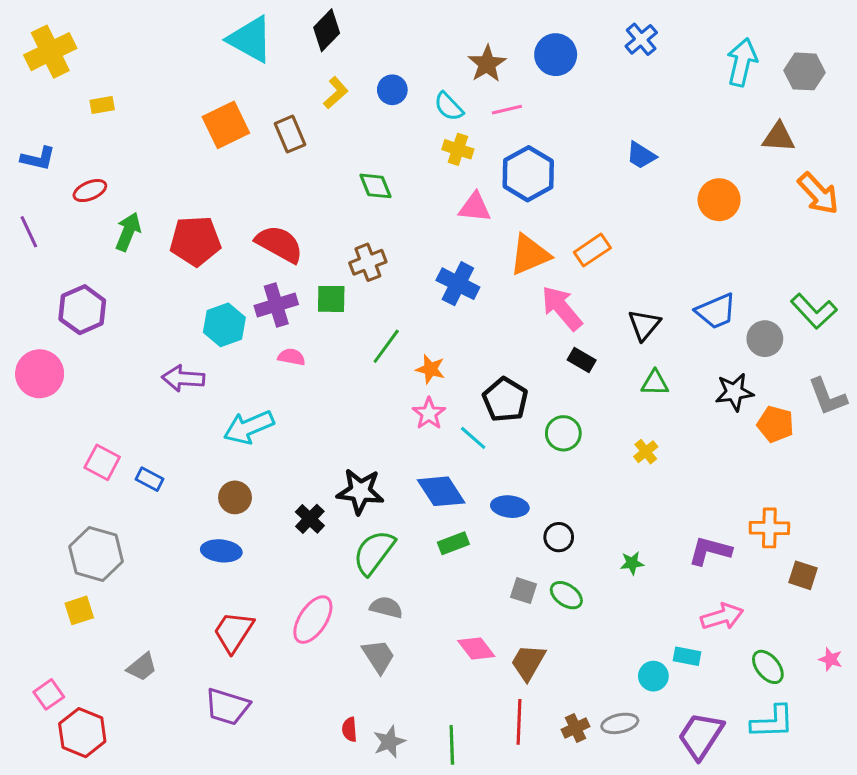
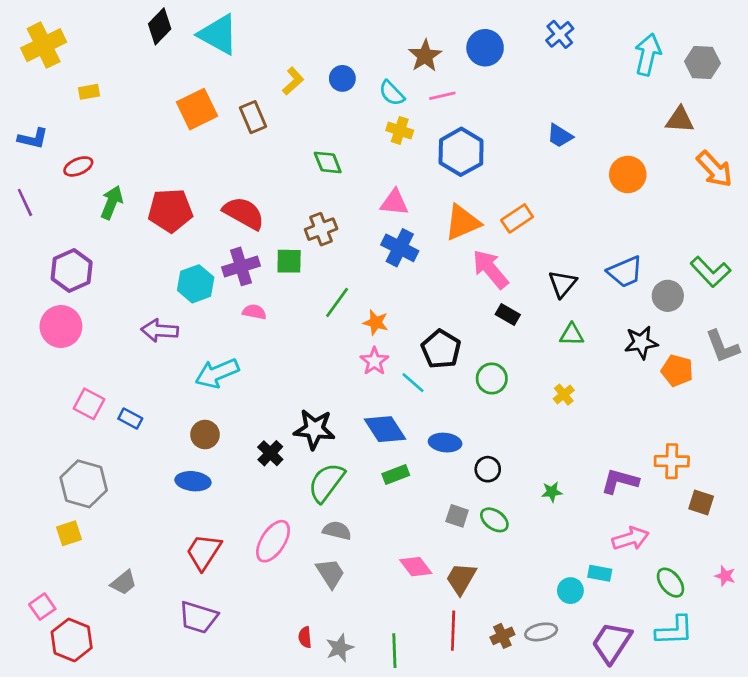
black diamond: (327, 30) -> (160, 26), moved
pink triangle: (475, 207) -> (394, 202), moved
pink circle: (40, 374) -> (61, 326), moved

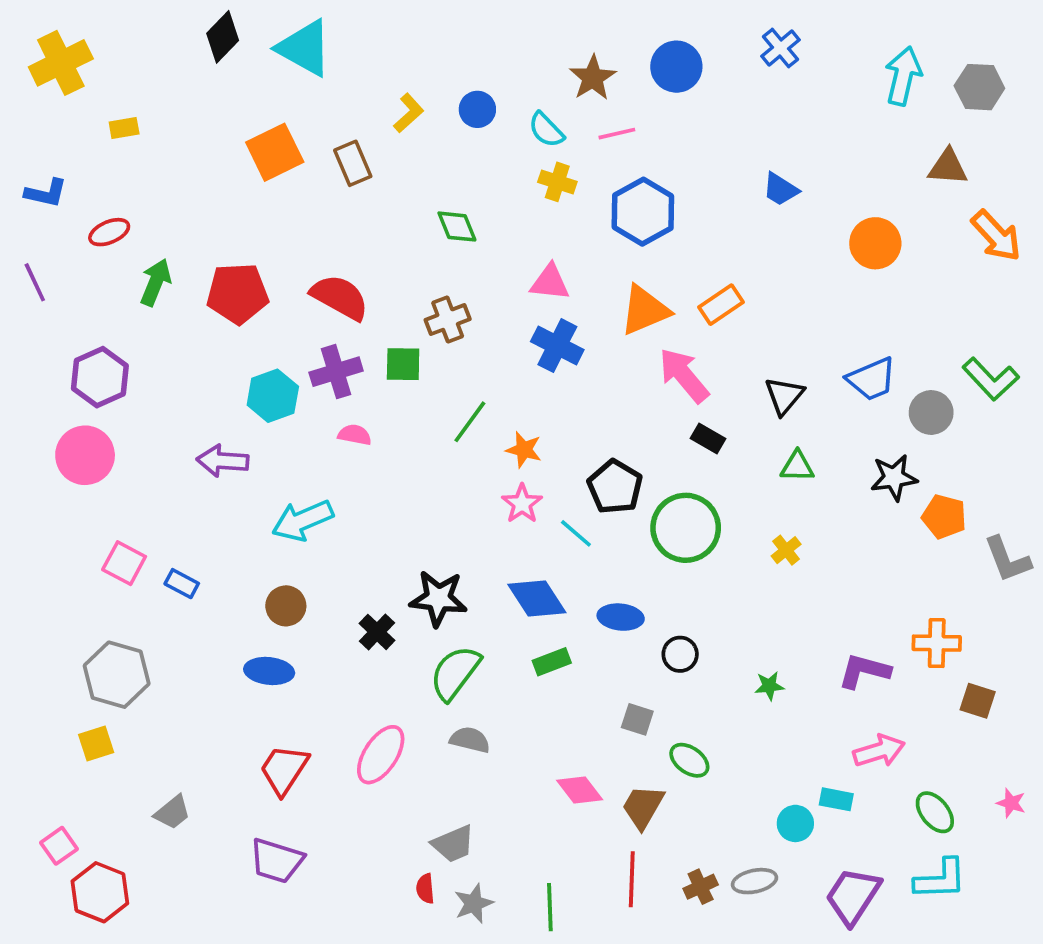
gray L-shape: (722, 347) -> (1007, 559), moved
green circle: (492, 379) -> (686, 528), size x1.6
green ellipse: (494, 520) -> (689, 760), moved
gray trapezoid: (330, 573) -> (453, 844), moved, turned 100

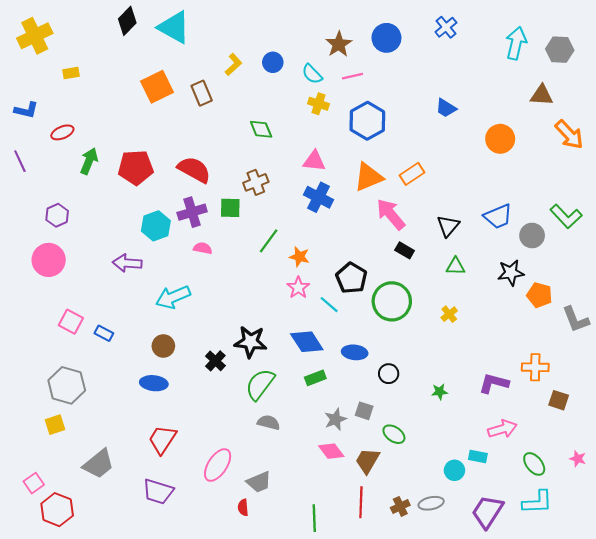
purple hexagon: (100, 377) -> (57, 215), size x0.7
pink ellipse: (381, 755) -> (218, 465), moved
gray trapezoid: (172, 812) -> (99, 464), size x1.5
gray star: (474, 903) -> (335, 419), moved

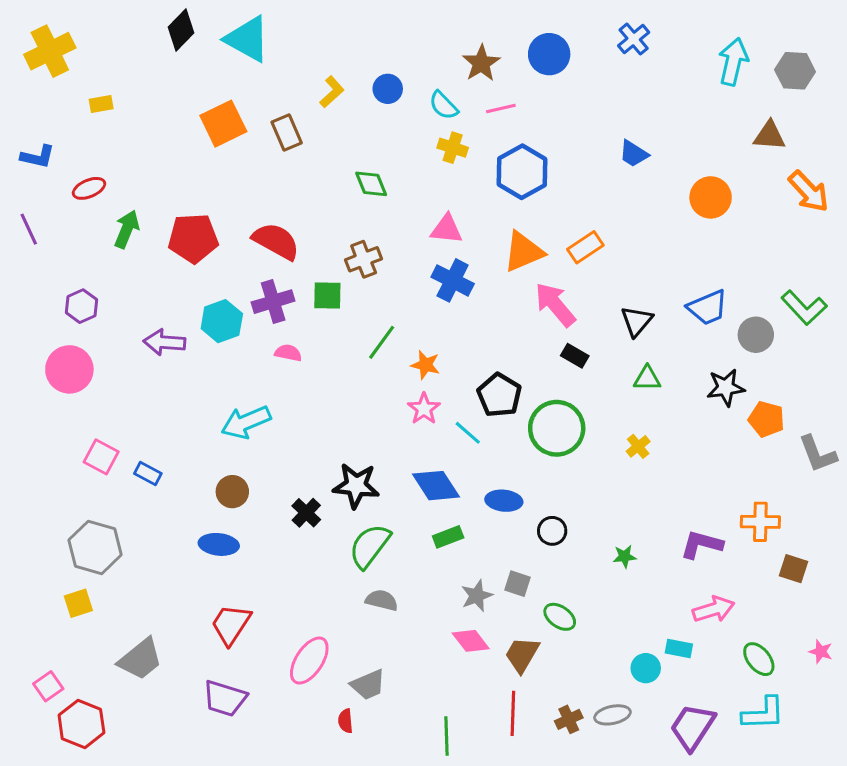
purple arrow: (127, 263) -> (164, 342), moved

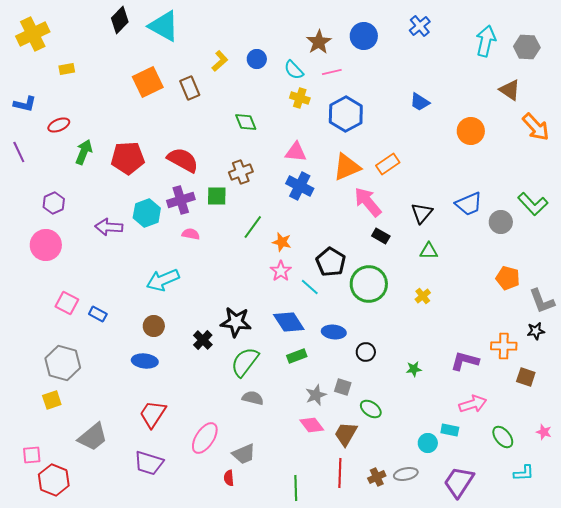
brown triangle: (769, 136) -> (510, 90), turned 30
black star: (726, 388) -> (536, 331), moved, size x0.7
pink square: (48, 686) -> (32, 455), turned 30
cyan L-shape: (763, 713) -> (524, 473), moved, size x0.7

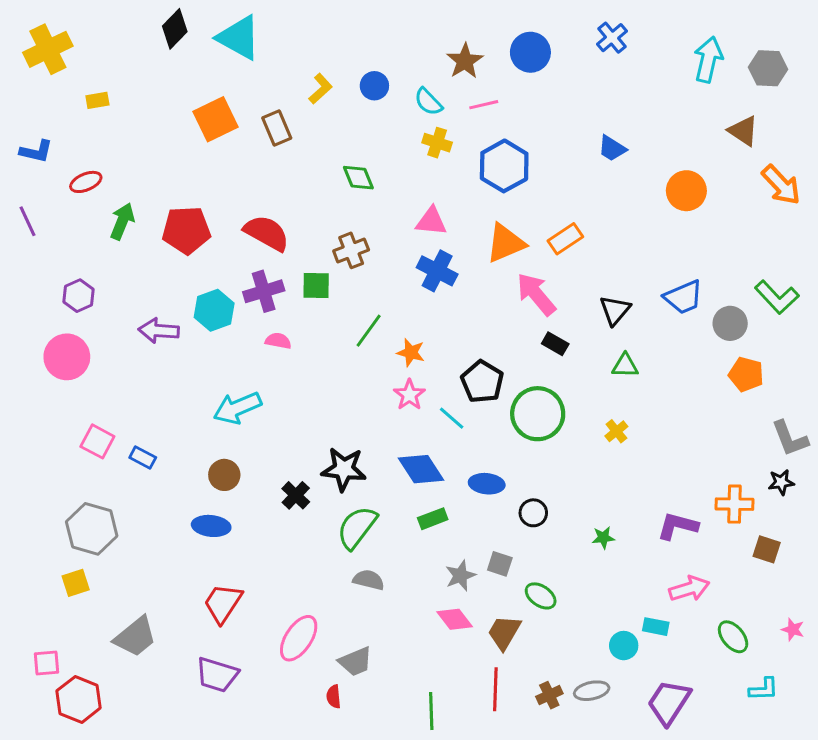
orange pentagon: (508, 278) -> (746, 374), moved

